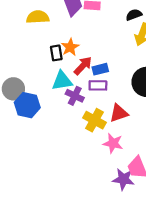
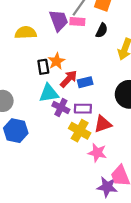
black semicircle: (134, 15) -> (102, 30), moved, turned 136
purple rectangle: (98, 85) -> (83, 109), moved
blue hexagon: (27, 105) -> (16, 131), moved

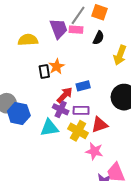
red arrow: (69, 79) -> (65, 95), moved
cyan triangle: (49, 93) -> (49, 128), moved
blue hexagon: (16, 131) -> (19, 113), moved

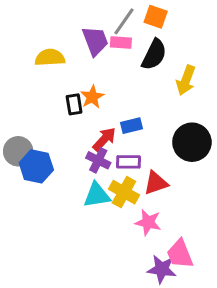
black semicircle: (98, 38) -> (154, 55), size x1.5
cyan triangle: (49, 128) -> (97, 195), moved

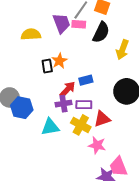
purple cross: (98, 160) -> (63, 104), turned -35
cyan triangle: (97, 195) -> (50, 127), moved

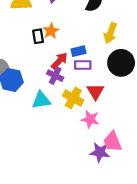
yellow arrow: (122, 50) -> (110, 33), moved
purple cross: (63, 104) -> (55, 76), turned 35
purple rectangle: (84, 105) -> (83, 65), moved
red triangle: (102, 119) -> (96, 92), turned -42

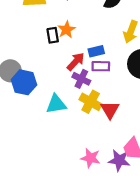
purple cross: (55, 76) -> (81, 79), moved
red triangle: (96, 92) -> (110, 110), moved
pink star: (90, 119) -> (91, 158), moved

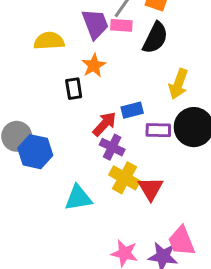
orange star: (66, 30) -> (94, 65), moved
purple rectangle: (101, 66) -> (158, 130), moved
cyan triangle: (56, 104) -> (78, 198), moved

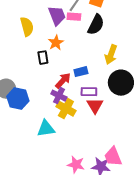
yellow semicircle: (49, 41) -> (27, 27), turned 78
purple rectangle: (158, 130) -> (89, 92), moved
purple cross: (112, 147) -> (59, 96), moved
yellow cross: (124, 178) -> (66, 109), moved
red triangle: (151, 189) -> (95, 106), moved

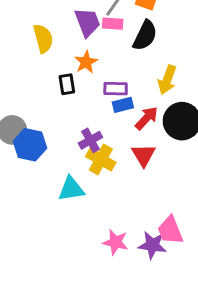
red arrow: (63, 81) -> (147, 118), moved
purple rectangle: (89, 92) -> (116, 89), moved
purple cross: (59, 96) -> (90, 140), turned 35

